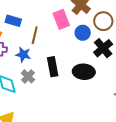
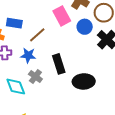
brown line: (35, 35) -> (37, 35), turned 42
black ellipse: (84, 72) -> (84, 81), moved

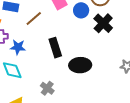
blue star: (28, 55) -> (18, 47), moved
gray cross: (35, 77) -> (47, 88), moved

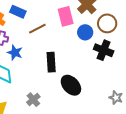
black cross: (103, 23) -> (104, 50), turned -36
black ellipse: (80, 65) -> (71, 85), turned 35

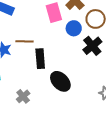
brown line: (37, 29) -> (25, 41), moved, turned 30
black cross: (104, 50) -> (92, 46), turned 30

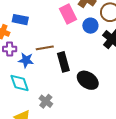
gray cross: (23, 96) -> (46, 101), moved

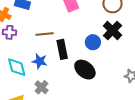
blue circle: (90, 26) -> (93, 42), moved
blue star: (26, 60) -> (40, 61), moved

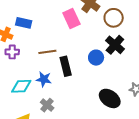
cyan diamond: (17, 67) -> (21, 86), turned -75
black ellipse: (85, 70) -> (110, 98), moved

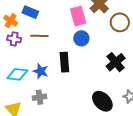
black cross: (115, 45) -> (116, 62), moved
brown line: (47, 52) -> (39, 36), moved
blue circle: (96, 58) -> (81, 38), moved
gray cross: (47, 105) -> (40, 97), turned 32

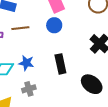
blue circle: (81, 38) -> (54, 25), moved
black rectangle: (64, 62) -> (60, 64), moved

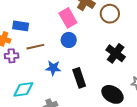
blue star: (26, 63) -> (53, 68), moved

